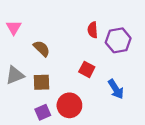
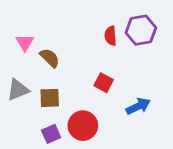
pink triangle: (14, 28) -> (25, 43), moved
purple hexagon: (118, 40) -> (141, 30), moved
blue arrow: (116, 89) -> (138, 106), turned -84

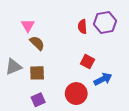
pink triangle: (25, 43) -> (28, 26), moved
red square: (104, 83) -> (88, 62), moved
red circle: (83, 126) -> (76, 94), moved

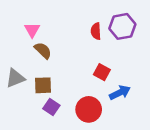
purple square: (38, 100) -> (51, 107), moved, turned -32

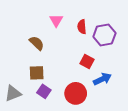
purple hexagon: (122, 26) -> (104, 35), moved
pink triangle: (32, 30) -> (56, 21), moved
gray triangle: (15, 78) -> (13, 93), moved

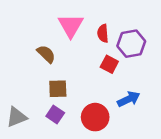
pink triangle: (56, 21) -> (71, 26), size x1.5
red square: (87, 62) -> (109, 64), moved
brown square: (37, 73) -> (58, 89), moved

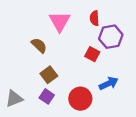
red semicircle: (103, 33) -> (94, 18), moved
brown square: (58, 89) -> (49, 75), turned -35

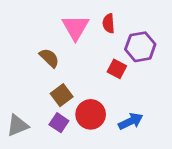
red semicircle: (94, 18) -> (109, 23), moved
blue arrow: (109, 83) -> (131, 121), moved
red circle: (80, 99) -> (91, 114), moved

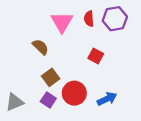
purple hexagon: (140, 47) -> (115, 19), moved

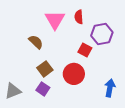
purple hexagon: (115, 19) -> (102, 34), moved
red circle: (74, 93) -> (74, 74), moved
blue arrow: (107, 99) -> (110, 88), moved, turned -54

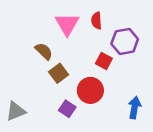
brown square: (45, 69) -> (59, 73), moved
purple square: (43, 89) -> (67, 109), moved

